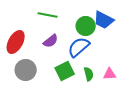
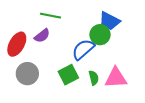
green circle: (86, 26) -> (100, 35), moved
purple semicircle: (51, 41) -> (42, 36), moved
pink triangle: (110, 74) -> (116, 78), size x1.6

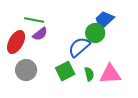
green line: (51, 16) -> (34, 20), moved
blue trapezoid: (109, 21) -> (104, 20), turned 110

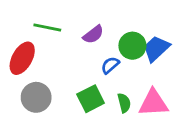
blue trapezoid: (104, 20) -> (156, 48), moved
purple semicircle: (40, 34) -> (93, 34), moved
blue semicircle: (79, 47) -> (110, 65), size x0.6

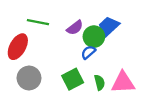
green circle: (132, 46) -> (94, 37), moved
blue trapezoid: (156, 48) -> (108, 27), moved

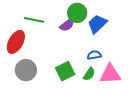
green circle: (94, 37) -> (77, 13), moved
blue semicircle: (88, 52) -> (94, 55), moved, turned 32
green semicircle: (100, 82) -> (89, 74), turned 48

